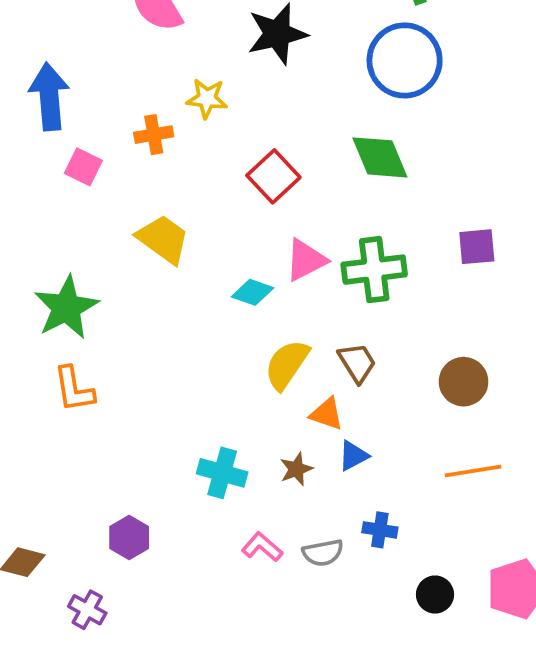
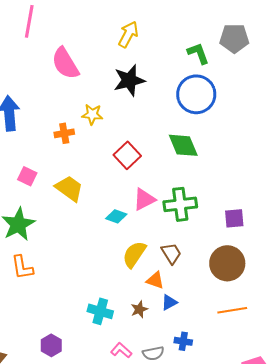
pink square: (83, 167) -> (27, 176), moved
purple square: (477, 247) -> (234, 218), moved
brown circle: (464, 382) -> (227, 263), size x1.4

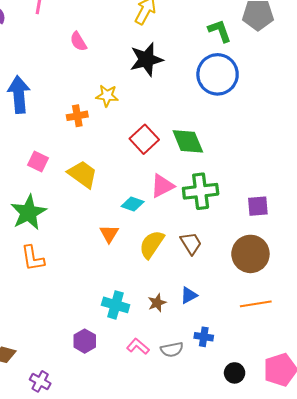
pink semicircle: (65, 63) -> (78, 41), size x0.6
green diamond: (183, 145) -> (188, 141), moved
orange triangle: (155, 280) -> (109, 234), moved, turned 42
purple hexagon: (51, 345) -> (85, 341), moved

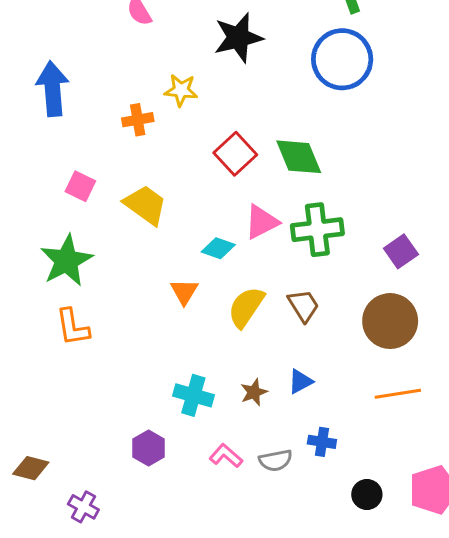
purple square: (258, 206) -> (401, 251), turned -30

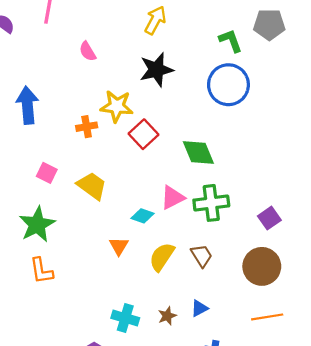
yellow star: (181, 90) -> (117, 106), size x1.4
red square: (235, 154) -> (144, 134), moved

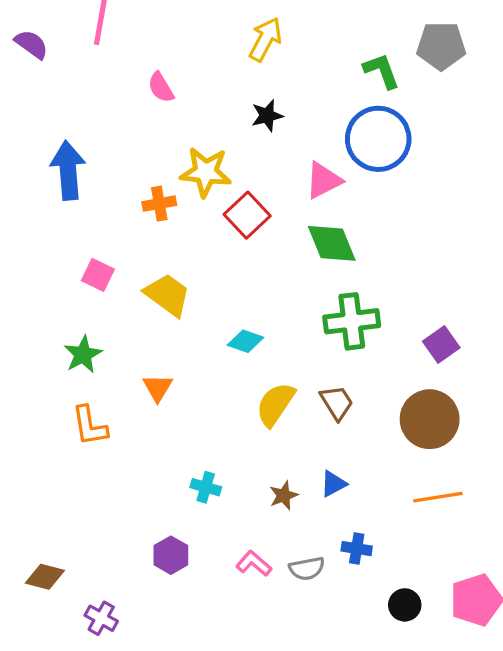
black star: (156, 70) -> (267, 116), size x0.6
pink triangle: (173, 198) -> (323, 180), moved
green star: (37, 224) -> (83, 354), size x0.7
orange triangle: (119, 246) -> (158, 388), moved
cyan cross: (125, 318) -> (206, 487), moved, size x0.7

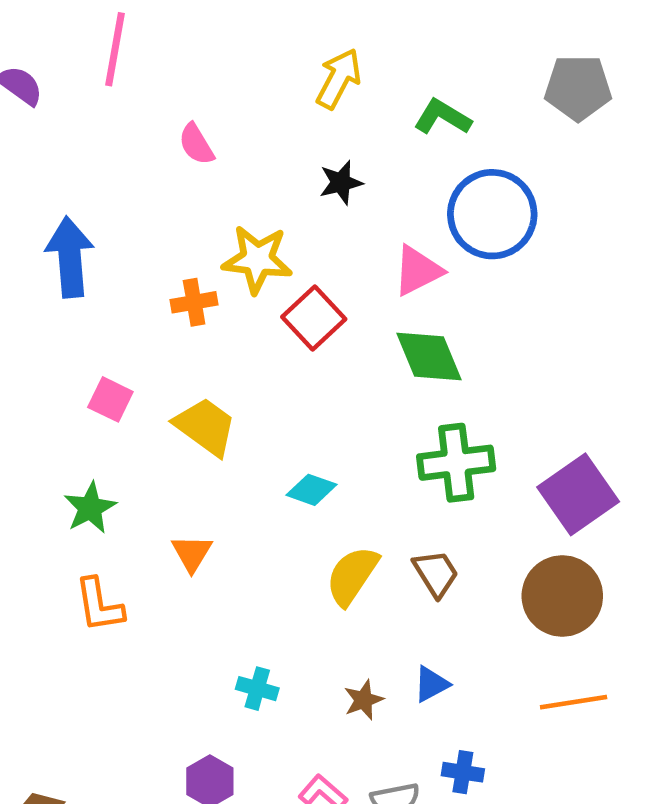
green L-shape: (382, 71) -> (443, 117), moved, turned -39
purple square: (441, 345) -> (578, 494), size x1.6

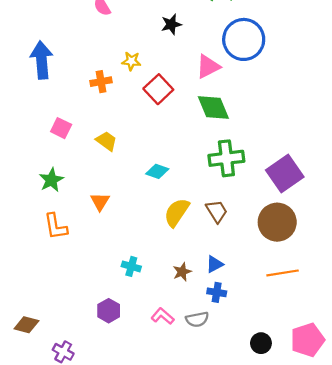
yellow star: (257, 259) -> (131, 61), size x0.6
yellow trapezoid: (205, 427) -> (106, 141), size x0.7
blue cross: (463, 772) -> (217, 292), moved

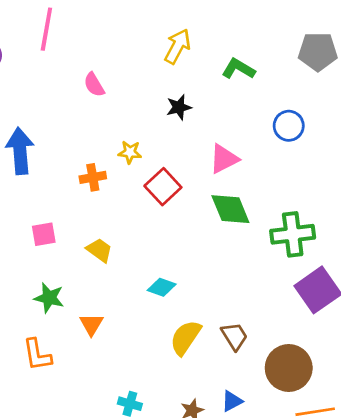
blue circle: (244, 39) -> (289, 126), moved, size x0.6
pink square: (61, 128) -> (44, 234), turned -36
green cross: (226, 158) -> (293, 234), moved
green star: (51, 180) -> (49, 298), moved, turned -30
brown circle: (277, 222) -> (289, 368), moved

